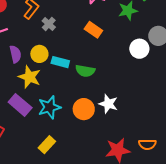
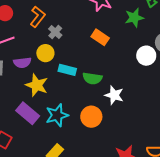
purple semicircle: (15, 54) -> (22, 63), turned 96
yellow circle: (39, 54) -> (45, 53), moved
white star: (108, 104) -> (114, 95), moved

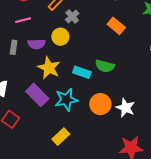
cyan rectangle: (67, 70) -> (82, 72), moved
white star: (114, 95) -> (125, 108), moved

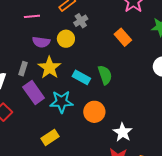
gray rectangle: (14, 47) -> (23, 69), moved
green semicircle: (105, 66) -> (105, 75), turned -132
white star: (125, 108) -> (123, 132), moved

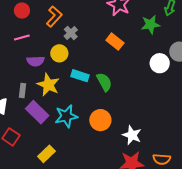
cyan rectangle: (81, 77) -> (80, 76), moved
yellow rectangle: (50, 137) -> (46, 154), moved

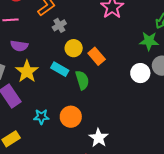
green star: (150, 24) -> (149, 41), moved
orange rectangle: (115, 42) -> (97, 56), moved
yellow circle: (59, 53) -> (74, 48), moved
cyan star: (66, 116) -> (41, 117), moved, size x0.7

